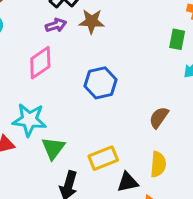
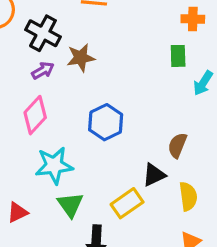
cyan star: (29, 120) -> (54, 165), moved
black triangle: (128, 182) -> (154, 175), moved

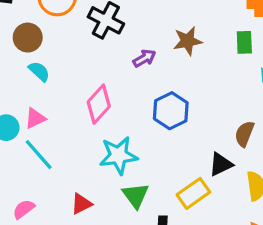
brown star: (81, 58) -> (188, 41), moved
purple arrow: (43, 71) -> (144, 58), moved

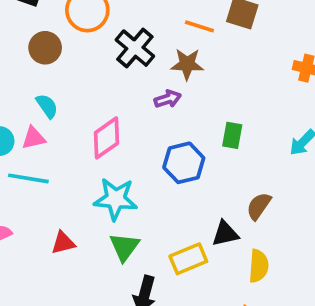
brown star: (188, 41) -> (187, 64), moved
green rectangle: (244, 42) -> (232, 135), moved
cyan semicircle: (39, 71) -> (47, 106), moved
cyan line: (39, 155) -> (28, 178), turned -52

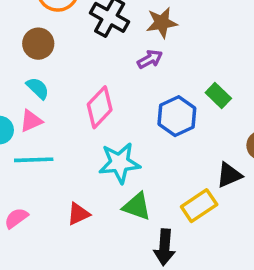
brown circle: (45, 48) -> (38, 44), moved
green rectangle: (232, 135) -> (218, 96), moved, turned -45
green triangle: (124, 247) -> (137, 206), turned -36

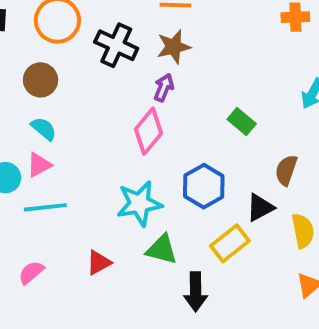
purple arrow: (150, 59) -> (164, 88), turned -35
pink diamond: (100, 107) -> (148, 131), moved
blue hexagon: (177, 116) -> (204, 186), moved

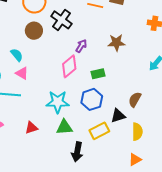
brown star: (174, 47) -> (116, 43), moved
brown circle: (41, 80) -> (34, 31), moved
green rectangle: (242, 122) -> (98, 74), moved, turned -64
pink triangle: (39, 165) -> (22, 73), moved, turned 48
green triangle: (162, 249) -> (64, 127), turned -30

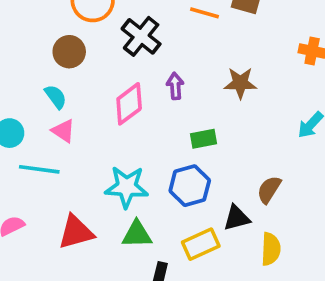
brown circle: (34, 31) -> (69, 52), moved
purple arrow: (81, 46) -> (175, 86), turned -40
pink diamond: (69, 66) -> (129, 104), moved
red triangle: (31, 128) -> (76, 232), size x1.5

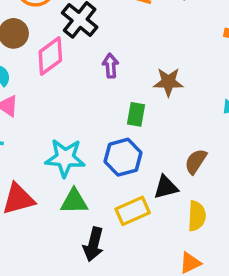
brown star: (240, 83) -> (168, 82), moved
pink diamond: (129, 104) -> (50, 56), moved
green rectangle: (203, 139) -> (136, 114), turned -70

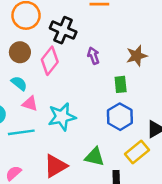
cyan star: (65, 158) -> (62, 117), moved
green triangle: (74, 201) -> (95, 157), turned 30

